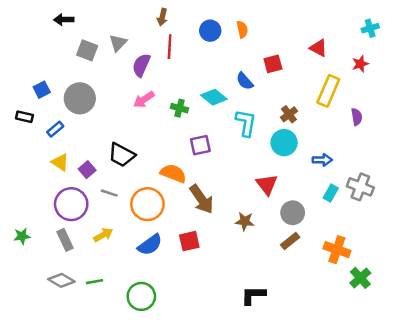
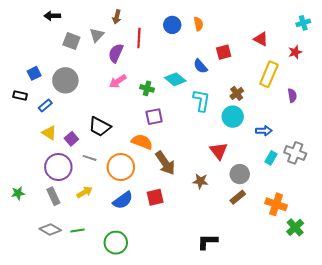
brown arrow: (162, 17) -> (117, 17), moved
purple square: (200, 145) -> (154, 117), moved

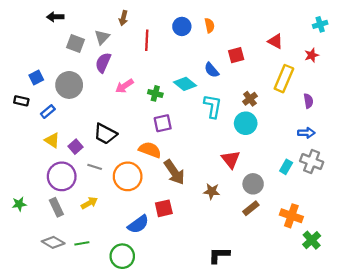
purple semicircle: (116, 53) -> (103, 63), moved
blue arrow: (264, 131) -> (306, 133), moved
blue semicircle: (123, 200) -> (138, 224), moved

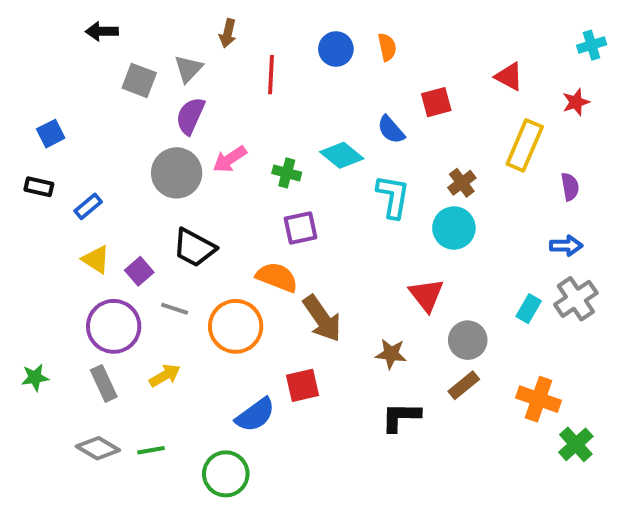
blue square: (36, 78) -> (51, 134), moved
gray circle: (69, 85) -> (177, 173), moved
gray cross: (312, 162) -> (576, 299), turned 35
black L-shape: (219, 255) -> (401, 417), moved

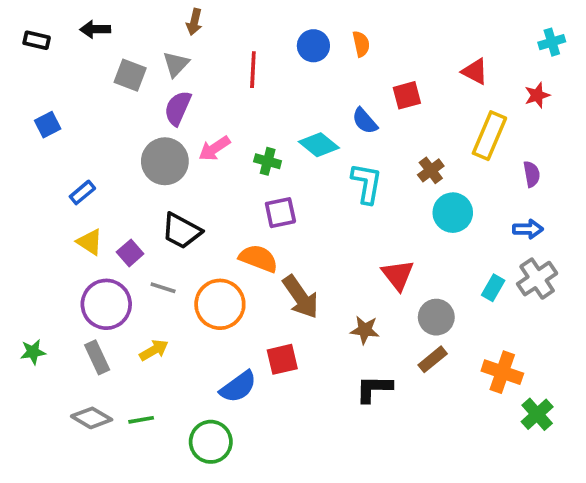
brown arrow: (228, 33) -> (194, 22), moved
black rectangle: (39, 187) -> (37, 40), moved
cyan circle: (454, 228) -> (453, 213), moved

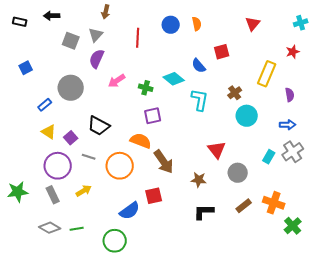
red triangle: (475, 71) -> (253, 24), moved, turned 42
gray circle: (165, 161) -> (71, 88), moved
green star: (33, 352) -> (18, 192), size x1.5
brown rectangle: (433, 359) -> (244, 206), moved

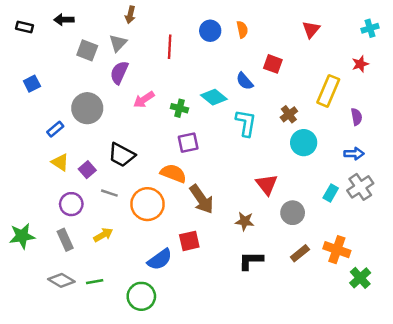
red square: (222, 52) -> (273, 64), turned 35
purple circle: (58, 166) -> (71, 204), size x0.7

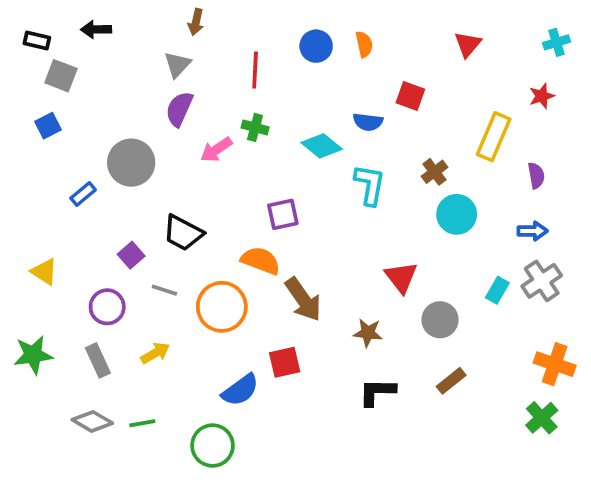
gray square: (87, 50) -> (61, 76), moved
blue semicircle: (245, 81) -> (368, 122), turned -42
green cross: (179, 108) -> (255, 127), moved
yellow triangle: (60, 162) -> (44, 272), moved
orange cross: (337, 250) -> (555, 364), moved

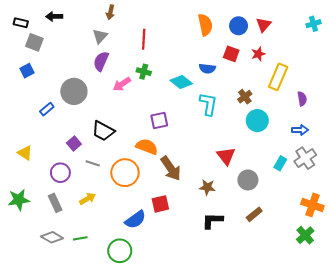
orange semicircle: (364, 44) -> (205, 25), size x1.5
blue circle: (316, 46) -> (239, 26), moved
red star: (542, 96) -> (258, 54), moved

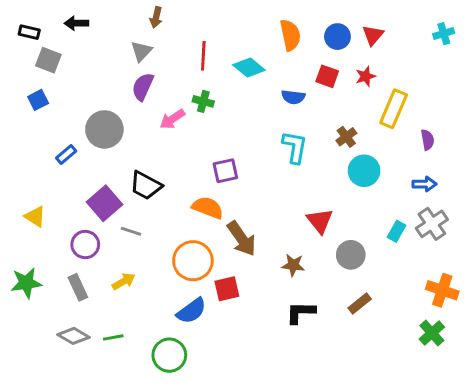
cyan diamond: (181, 82) -> (249, 68), moved
purple square: (74, 144) -> (104, 203), size x1.6
orange circle: (125, 173) -> (193, 261), moved

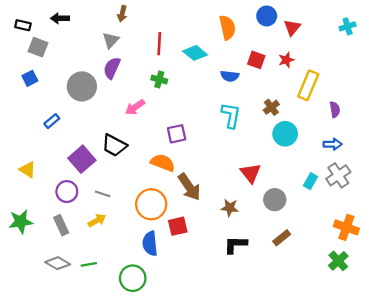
blue circle: (337, 37) -> (267, 16), moved
pink arrow: (172, 119) -> (135, 107), moved
gray circle: (104, 129) -> (82, 86), moved
gray line: (131, 231) -> (103, 194), moved
blue semicircle: (191, 311) -> (150, 244), turned 120

